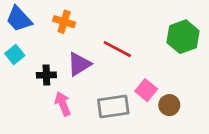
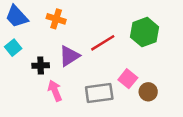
green hexagon: (183, 37) -> (145, 32), moved
red line: (117, 49) -> (103, 43), turned -60

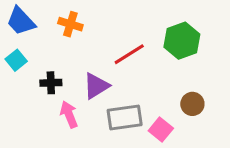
purple triangle: (69, 56) -> (96, 86), moved
pink square: (128, 79) -> (161, 130), moved
brown circle: (148, 92) -> (192, 104), moved

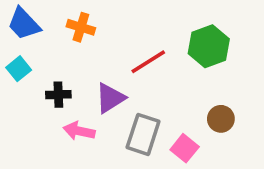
pink arrow: (69, 114) -> (79, 131), turned -56
gray rectangle: (125, 117) -> (143, 134), turned -64

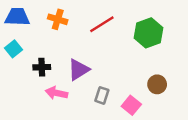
blue trapezoid: (24, 24) -> (17, 17), turned 135
red line: (148, 62) -> (102, 24), moved
gray rectangle: (143, 134) -> (102, 95), size x0.6

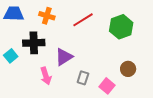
cyan square: (14, 49) -> (11, 56), moved
black cross: (42, 67) -> (34, 43), moved, size x1.5
pink arrow: (56, 93) -> (46, 76), turned -120

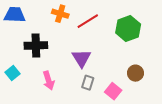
orange cross: (47, 16) -> (60, 14), moved
cyan square: (11, 56) -> (13, 73), moved
purple triangle: (64, 57) -> (81, 58), moved, turned -30

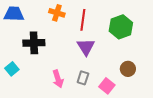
red line: (88, 21) -> (83, 20), turned -50
purple triangle: (81, 58) -> (86, 47), moved
pink arrow: (49, 80) -> (58, 79), moved

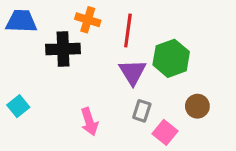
green hexagon: (121, 27) -> (171, 58), moved
black cross: (34, 43) -> (63, 49), moved
gray rectangle: (83, 78) -> (142, 111), moved

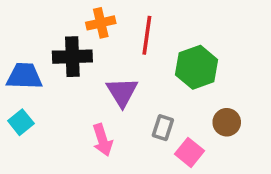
orange cross: (88, 20) -> (101, 23), turned -30
blue trapezoid: (21, 21) -> (24, 76), moved
purple triangle: (133, 72) -> (122, 92), moved

